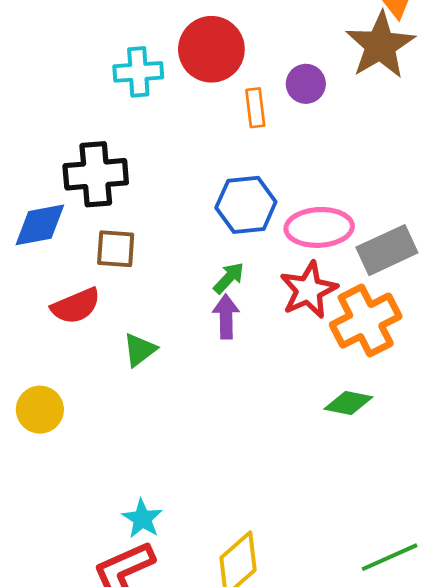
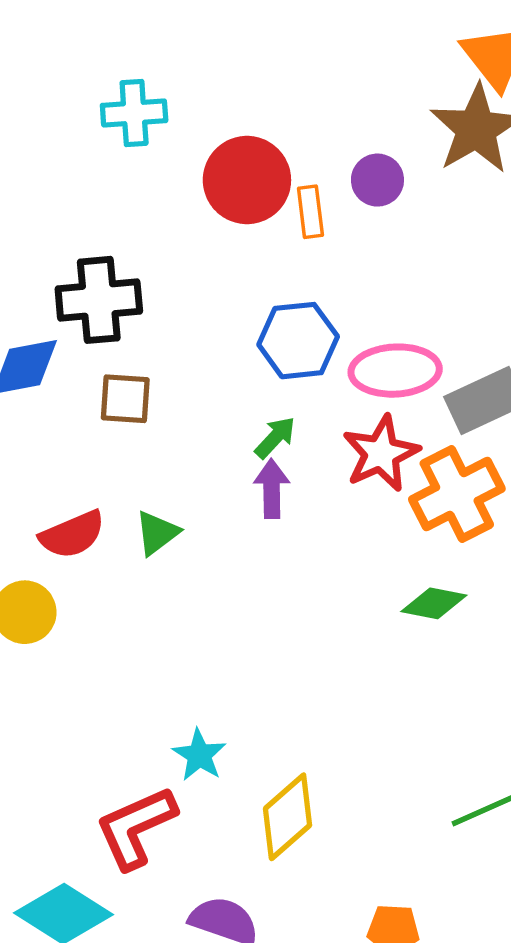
red circle: (211, 49) -> (247, 180), moved
cyan cross: (138, 72) -> (134, 113), moved
red semicircle: (76, 306) -> (72, 535), moved
cyan star: (142, 519) -> (199, 755), moved

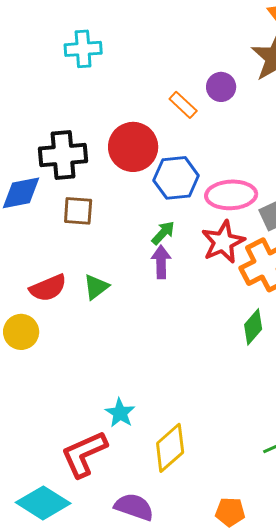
red circle: (247, 180) -> (133, 147), moved
orange rectangle: (310, 212) -> (183, 105), turned -40
green diamond: (434, 603) -> (253, 327), turned -60

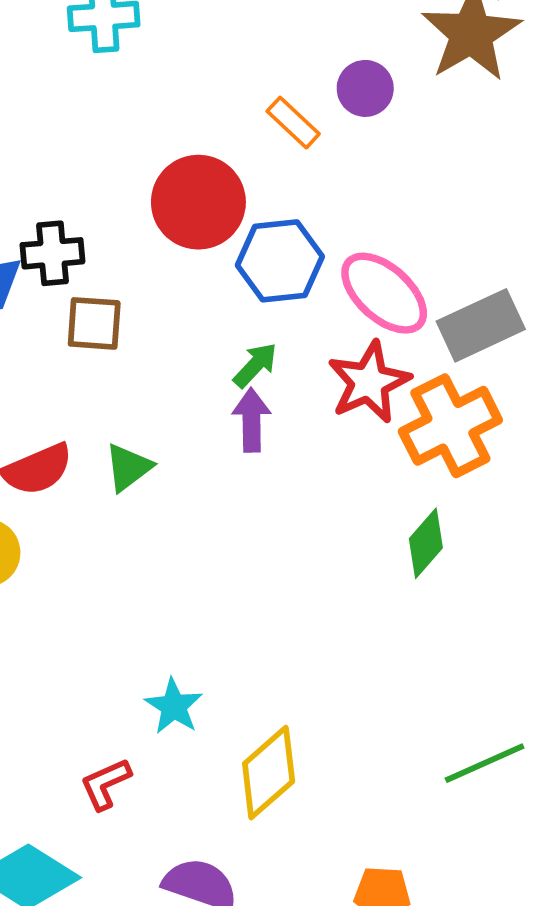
black cross: (63, 155) -> (52, 253), moved, size x0.7
pink ellipse: (231, 195) -> (384, 293), turned 45
red L-shape: (84, 454) -> (106, 784), size x0.6

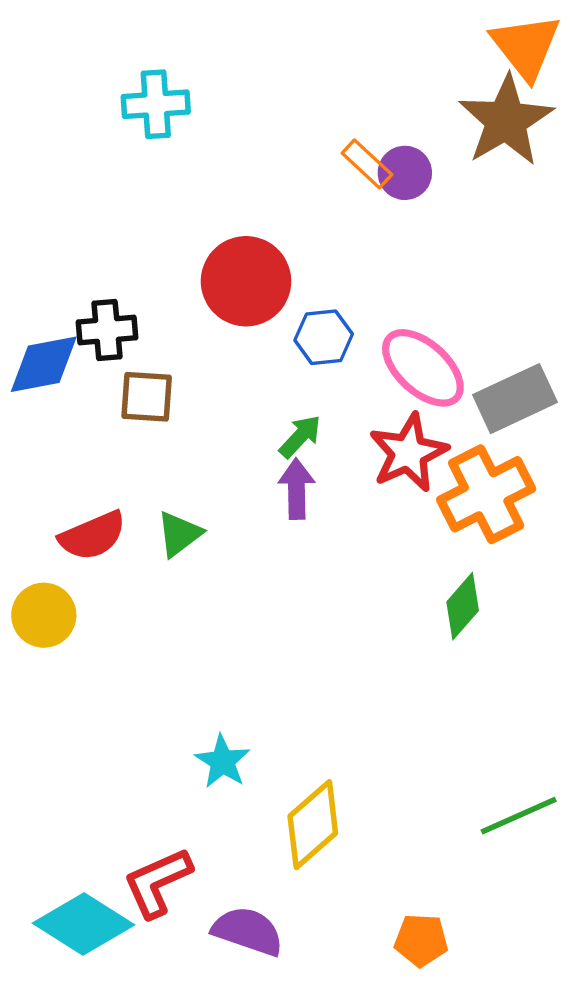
orange rectangle: (293, 123) -> (367, 164), moved
blue hexagon: (280, 261) -> (324, 337), size x0.7
red L-shape: (106, 784) -> (158, 882), moved, size x1.4

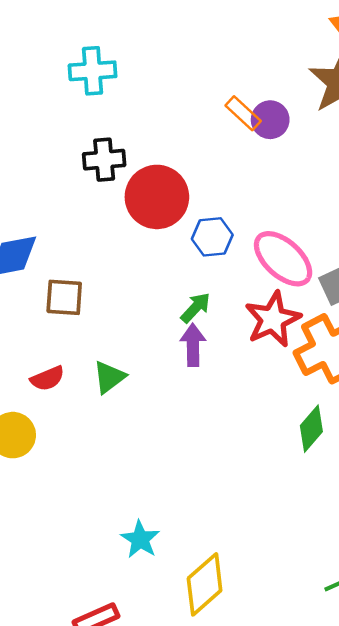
black cross: (107, 330) -> (104, 160), moved
brown square: (147, 397) -> (64, 297), moved
red semicircle: (93, 536) -> (47, 378), size x0.7

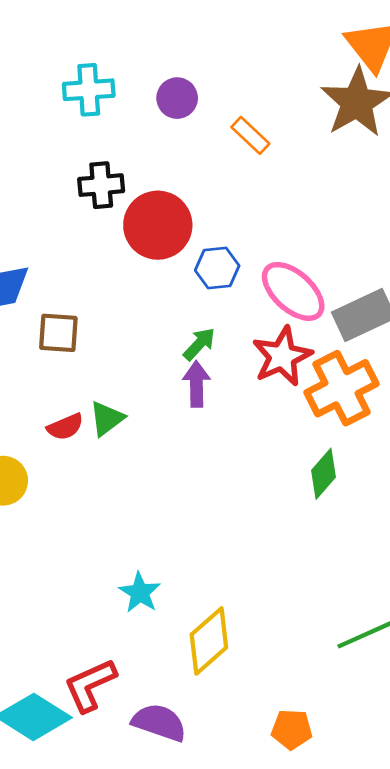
purple circle: (270, 120) -> (177, 98), moved
red semicircle: (47, 378) -> (65, 427), moved

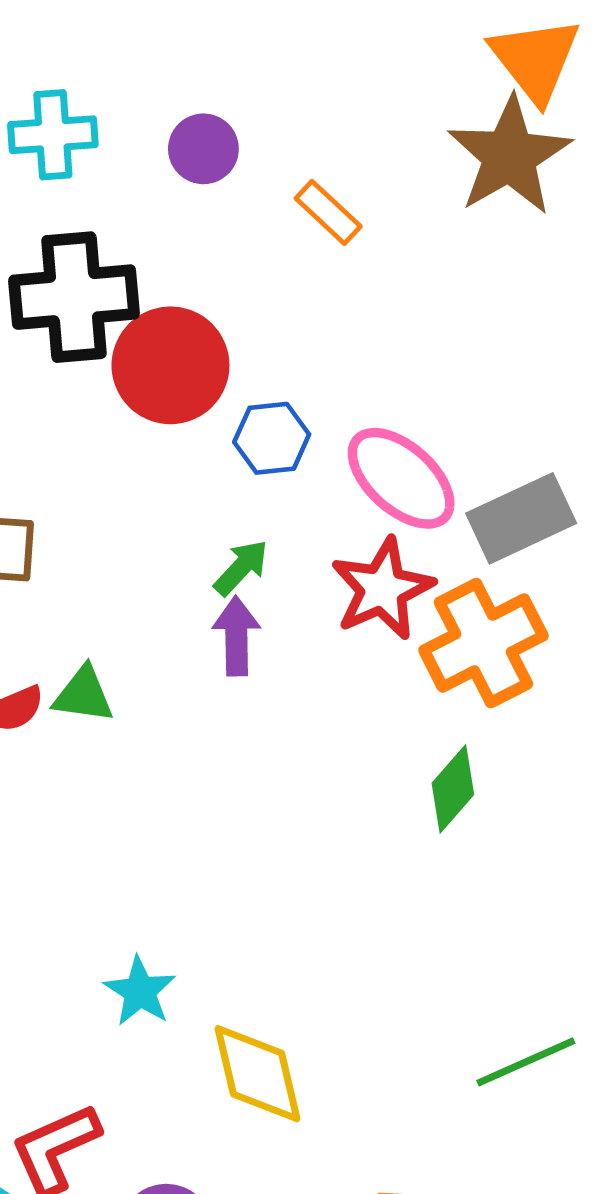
black cross: (101, 185) -> (74, 297), size x1.6
green triangle: (107, 419) -> (83, 695), turned 45
yellow diamond: (209, 641) -> (258, 1074), turned -62

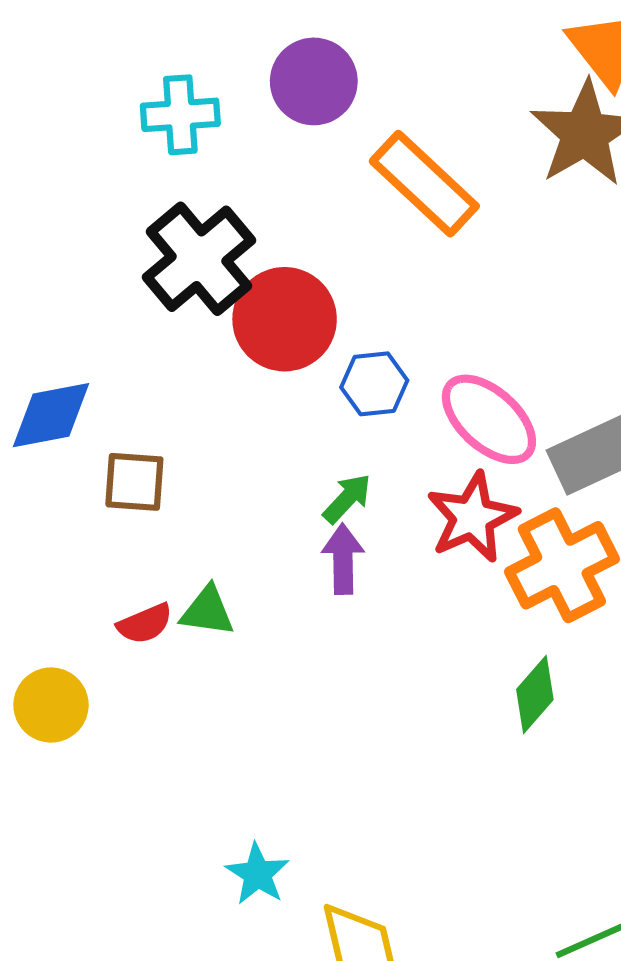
purple circle: (203, 149) -> (314, 81), moved, size x1.4
orange rectangle: (328, 212) -> (424, 184), size x1.8
black cross: (74, 297) -> (199, 259), turned -35

